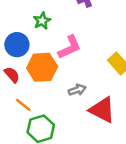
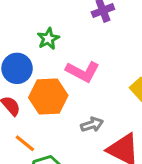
pink L-shape: (70, 47) -> (83, 71), turned 52

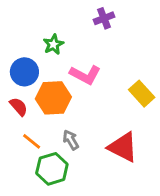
gray arrow: (92, 125) -> (71, 140), moved, turned -102

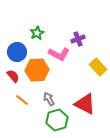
purple cross: (104, 18) -> (78, 39), moved
green hexagon: (52, 169) -> (57, 120), moved

